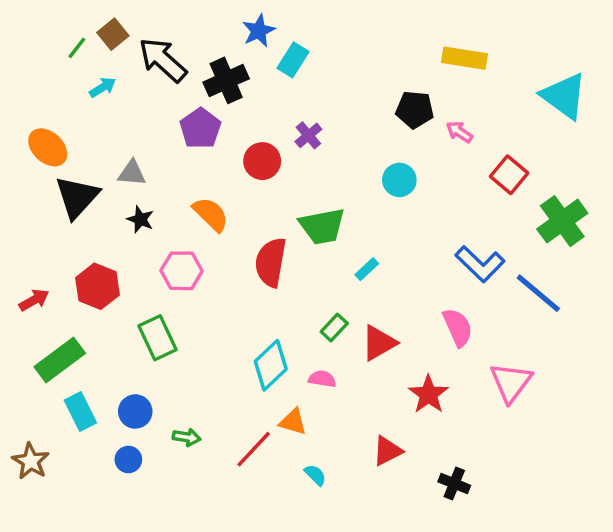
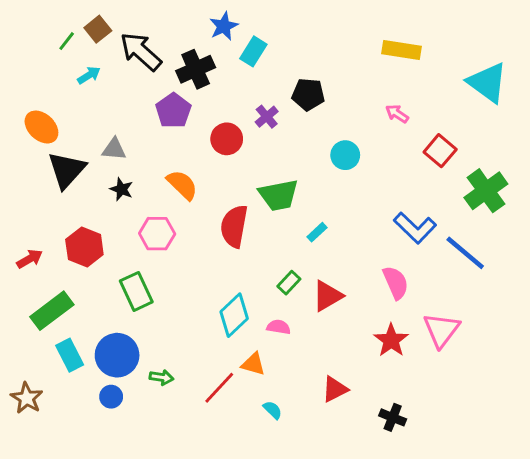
black pentagon: (415, 110) -> (308, 94), moved
red star: (429, 394) -> (391, 340), moved
blue circle: (135, 411) -> (117, 355), size x1.5

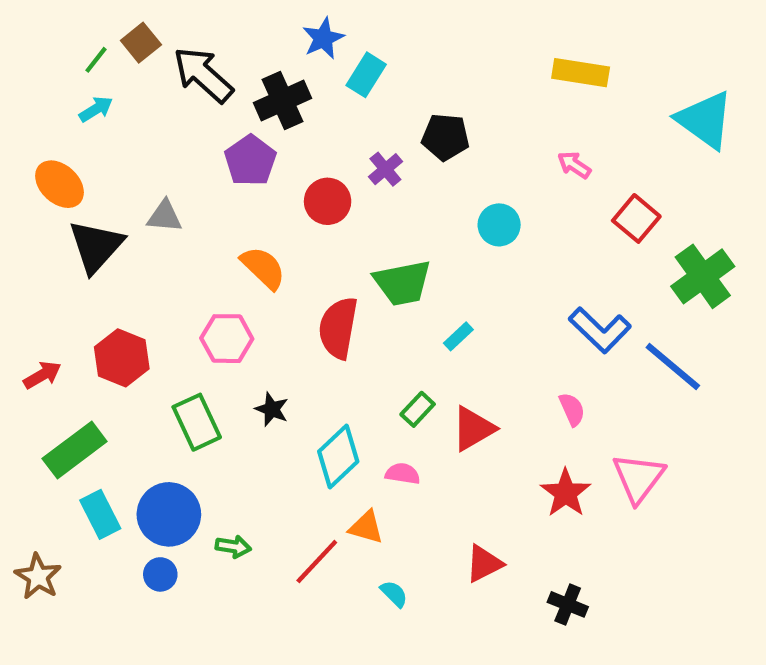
cyan arrow: (89, 75) -> (96, 109), moved
black star: (121, 189) -> (272, 409), moved
pink semicircle: (396, 283) -> (572, 409), size x0.7

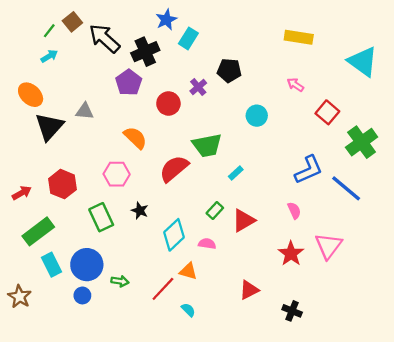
red semicircle: (338, 328) -> (174, 169), turned 40
blue L-shape: (600, 330) -> (309, 170), turned -68
cyan semicircle: (394, 594) -> (188, 310), moved

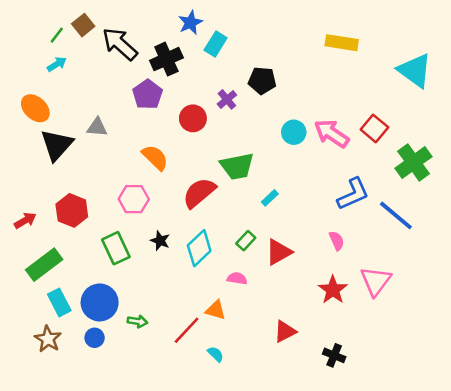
pink arrow: (295, 85) -> (332, 133), moved, size x1.8
cyan diamond: (174, 235) -> (199, 248), moved
brown star: (20, 297) -> (48, 339), moved

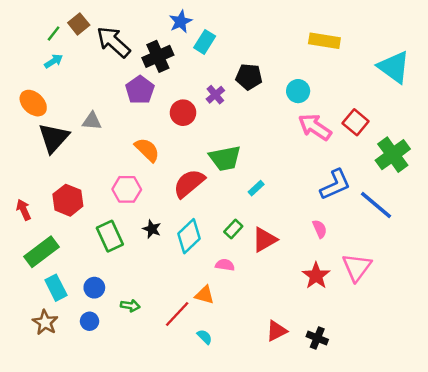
cyan circle: (294, 132) -> (298, 91), moved
red arrow: (25, 220) -> (24, 210), turned -84
blue circle: (100, 302) -> (94, 288), size x0.6
red triangle: (285, 331) -> (276, 331), moved

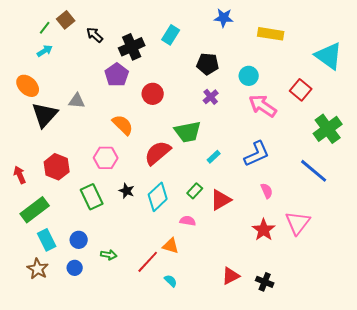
blue star: (181, 22) -> (224, 18), moved, turned 30
black arrow: (113, 42) -> (95, 35), size x0.6
purple cross: (215, 95) -> (211, 97), moved
red square: (356, 122) -> (301, 90), moved
blue L-shape: (335, 185) -> (257, 154), moved

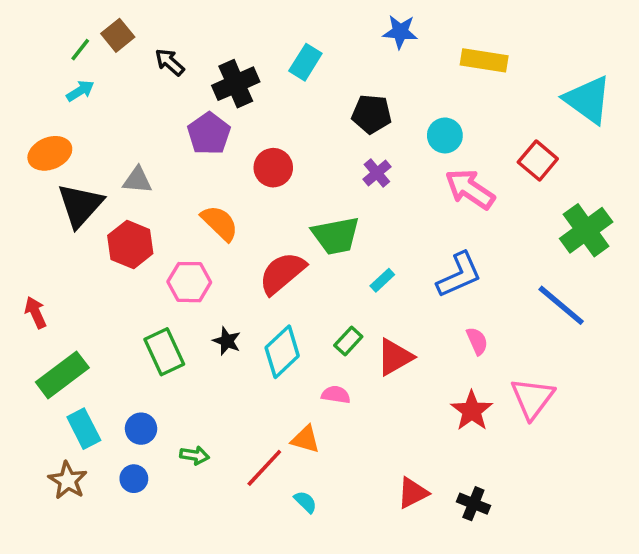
orange ellipse: (28, 86) -> (50, 153), turned -65
red hexagon: (57, 167) -> (130, 245), moved

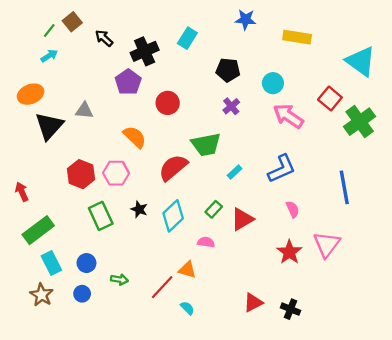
green cross: (586, 230) -> (360, 122), moved
red hexagon: (130, 245) -> (81, 174), moved
blue line: (561, 305) -> (344, 187), turned 40

